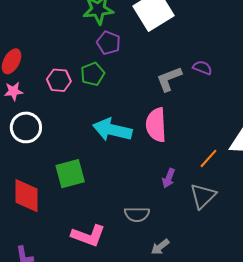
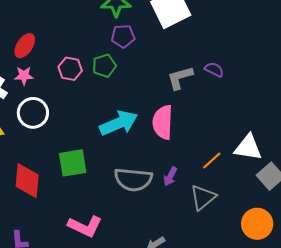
purple pentagon: (109, 43) -> (123, 36), turned -30
cyan arrow: (112, 130) -> (119, 123), turned 138
gray semicircle: (137, 214) -> (133, 179), moved, size x1.5

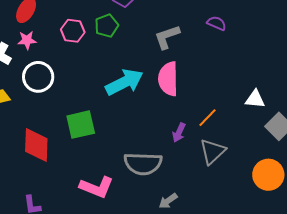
gray L-shape: (180, 78) -> (167, 37), moved
white triangle: (248, 147) -> (255, 99), size x0.7
orange line: (212, 161) -> (208, 118), moved
gray semicircle: (133, 179) -> (143, 164), moved

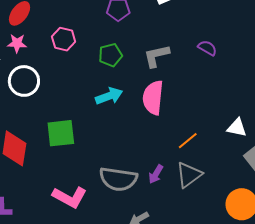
green pentagon: (107, 26) -> (110, 55), moved
cyan arrow: (124, 82) -> (109, 96), size x0.7
purple arrow: (179, 133) -> (156, 174), moved

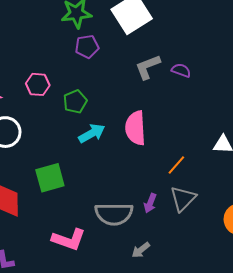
green pentagon: (110, 55) -> (75, 102), moved
gray L-shape: (156, 56) -> (148, 67), moved

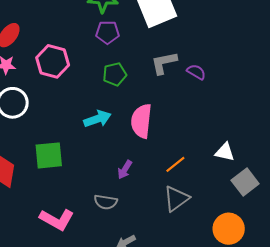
pink hexagon: (38, 84) -> (53, 61), size x1.4
green pentagon: (75, 102) -> (115, 74), moved
purple arrow: (150, 203) -> (125, 170), moved
gray semicircle: (114, 214) -> (106, 202), size x0.6

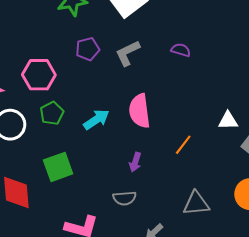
purple pentagon: (108, 32) -> (88, 49), moved
gray L-shape: (164, 63) -> (128, 53), moved
green pentagon: (115, 74) -> (52, 113), moved
gray triangle: (176, 199) -> (196, 203), moved, turned 44

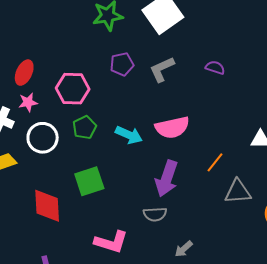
pink semicircle: (140, 111) -> (172, 127), turned -96
cyan arrow: (96, 120) -> (129, 135), turned 56
purple arrow: (135, 162) -> (167, 179), size x1.8
gray triangle: (196, 203) -> (238, 192), moved

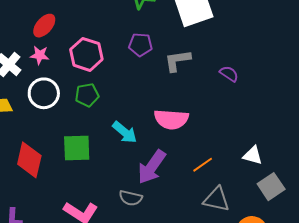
cyan arrow: (129, 135) -> (125, 132), moved

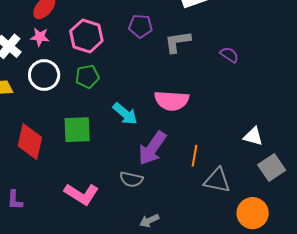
orange line: (203, 165) -> (195, 156), moved, turned -45

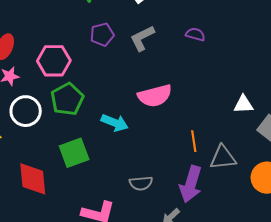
green pentagon: (87, 77) -> (67, 99), size x1.4
purple arrow: (152, 148) -> (191, 184), moved

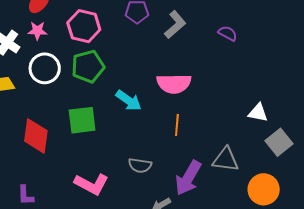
gray L-shape: (142, 38) -> (175, 25), turned 152
orange line: (194, 141) -> (177, 125), moved

